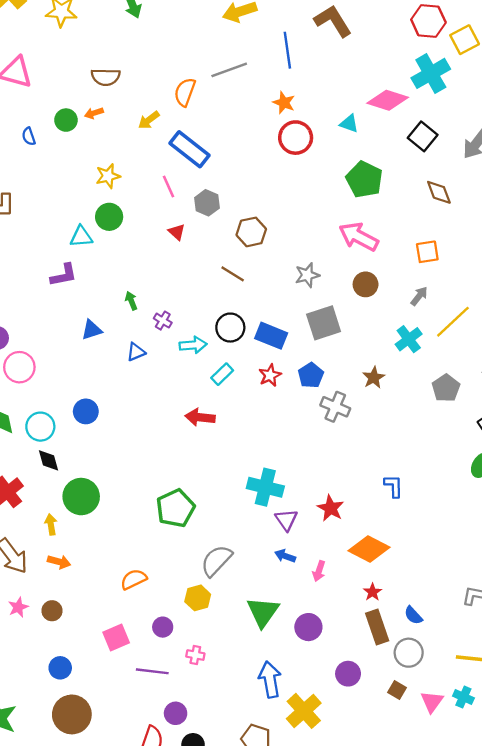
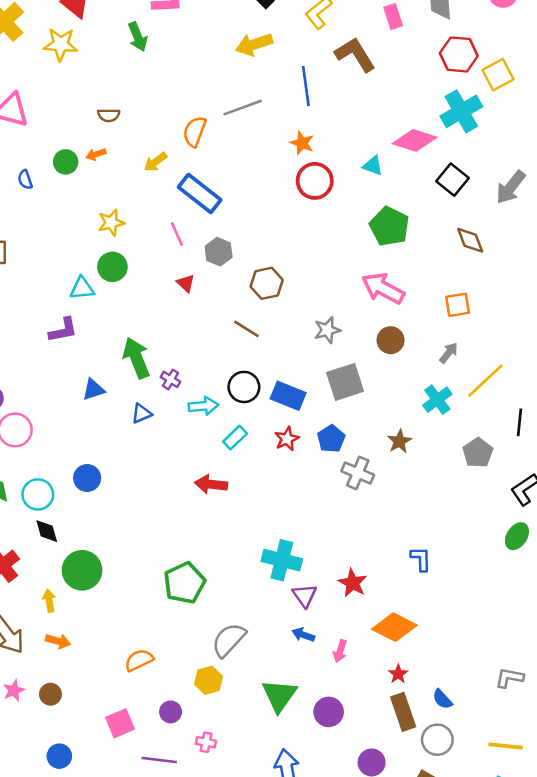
brown semicircle: (106, 77) -> (109, 115), size x0.7
green arrow: (131, 301) -> (136, 358), size x2.0

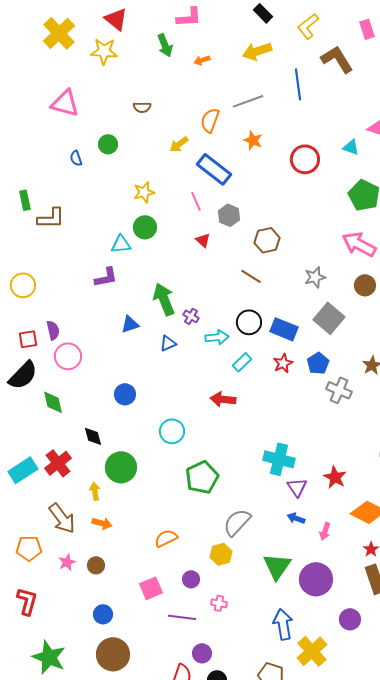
orange star: (302, 143) -> (253, 140), moved
orange arrow: (96, 154) -> (202, 60), moved
gray square: (345, 382) -> (329, 318), turned -32
cyan circle: (38, 494) -> (172, 431), moved
purple circle: (329, 712) -> (316, 579), size x1.4

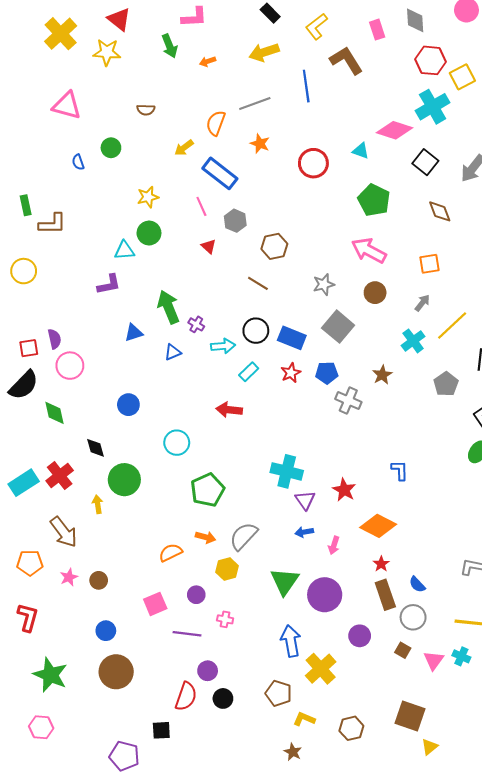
yellow circle: (23, 285) -> (24, 271), moved
blue pentagon: (318, 363) -> (327, 373), turned 30
blue arrow: (296, 518) -> (304, 532), turned -30
orange arrow: (102, 523) -> (205, 537), moved

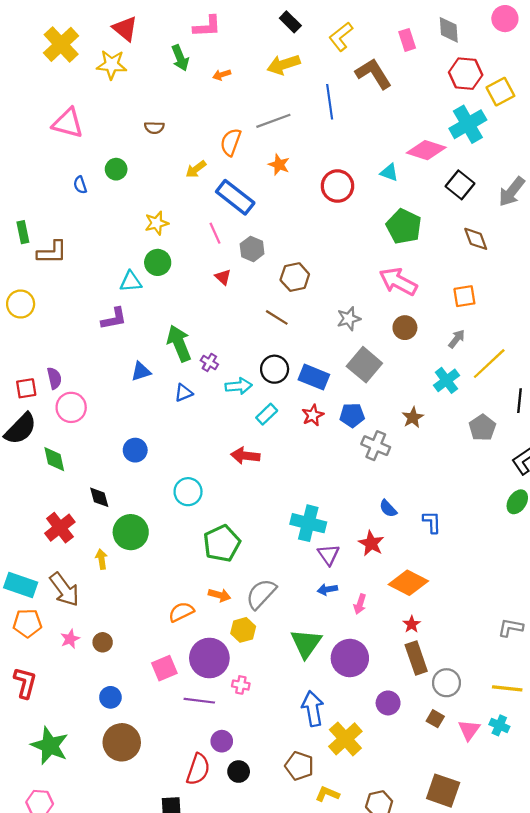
cyan rectangle: (24, 483) -> (21, 585), moved, turned 52
blue semicircle: (417, 584) -> (388, 509), moved
purple circle: (196, 595) -> (209, 658), size x2.0

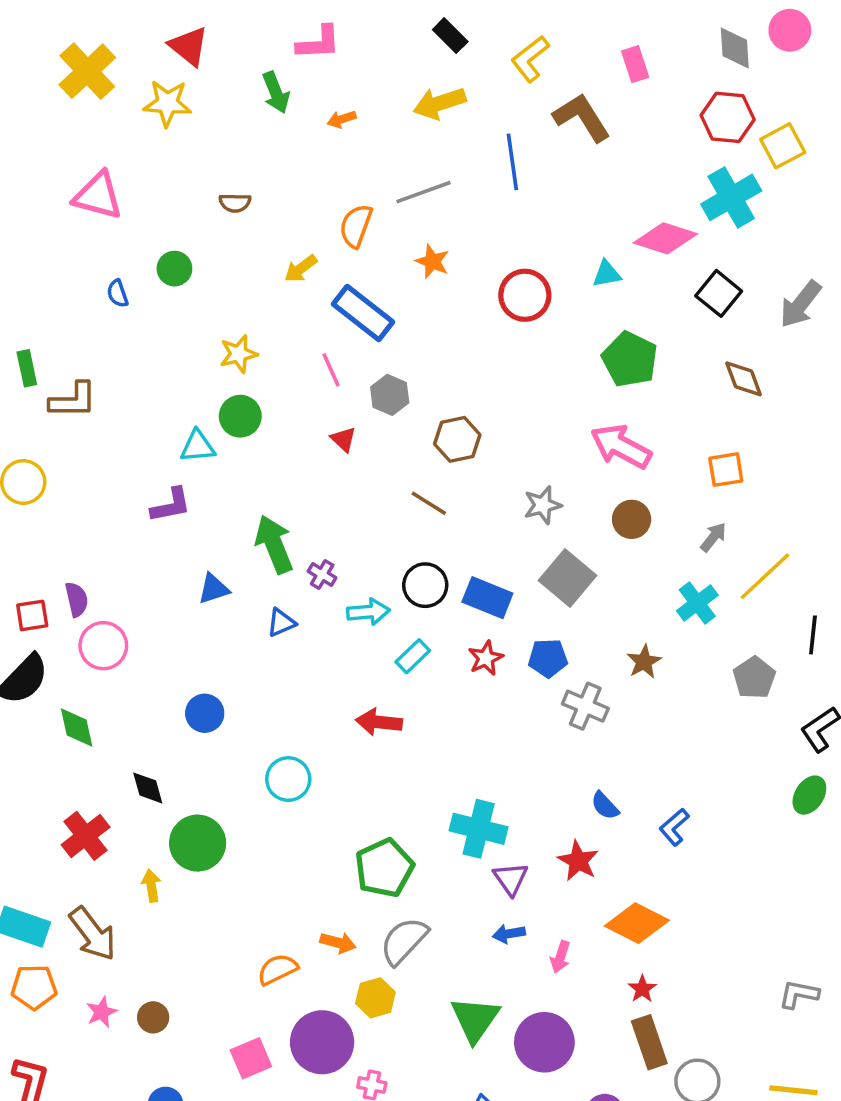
gray diamond: (449, 30) -> (735, 48), moved
cyan triangle: (389, 173) -> (607, 274), turned -30
blue L-shape: (432, 522) -> (674, 827), turned -130
green pentagon: (222, 543) -> (384, 868), moved

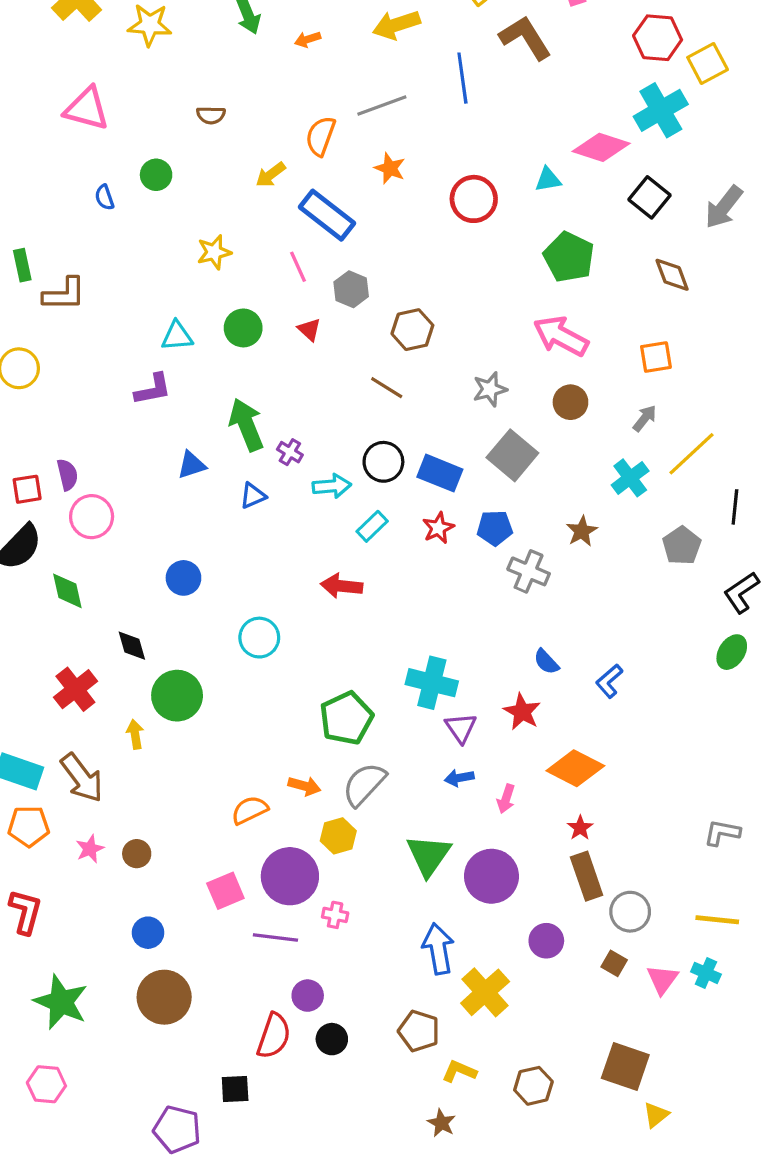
green circle: (240, 416) -> (243, 328), moved

